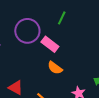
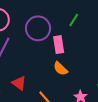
pink rectangle: (50, 44) -> (59, 45), turned 36

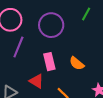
pink rectangle: (59, 45) -> (49, 62), moved

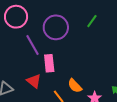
purple line: (18, 47) -> (33, 45), moved, turned -60
orange semicircle: (77, 63) -> (75, 86), moved

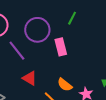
pink rectangle: (49, 63) -> (61, 47), moved
red triangle: (34, 81) -> (30, 78), moved

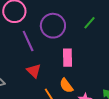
pink rectangle: (61, 47) -> (67, 58), moved

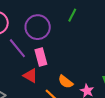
pink rectangle: (67, 58) -> (41, 57), moved

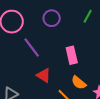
purple circle: (38, 27) -> (52, 18), moved, size x0.7
pink rectangle: (41, 57) -> (72, 55), moved

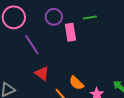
green line: (88, 16) -> (90, 17), turned 48
pink rectangle: (72, 55) -> (70, 32), moved

